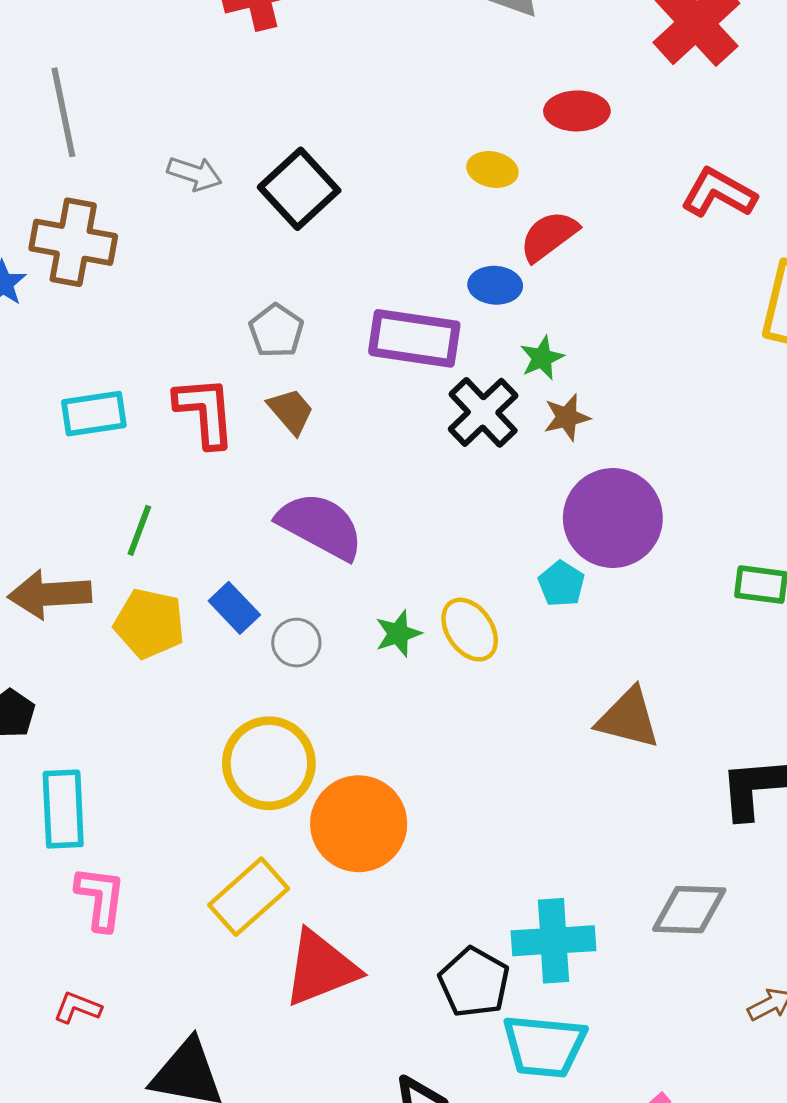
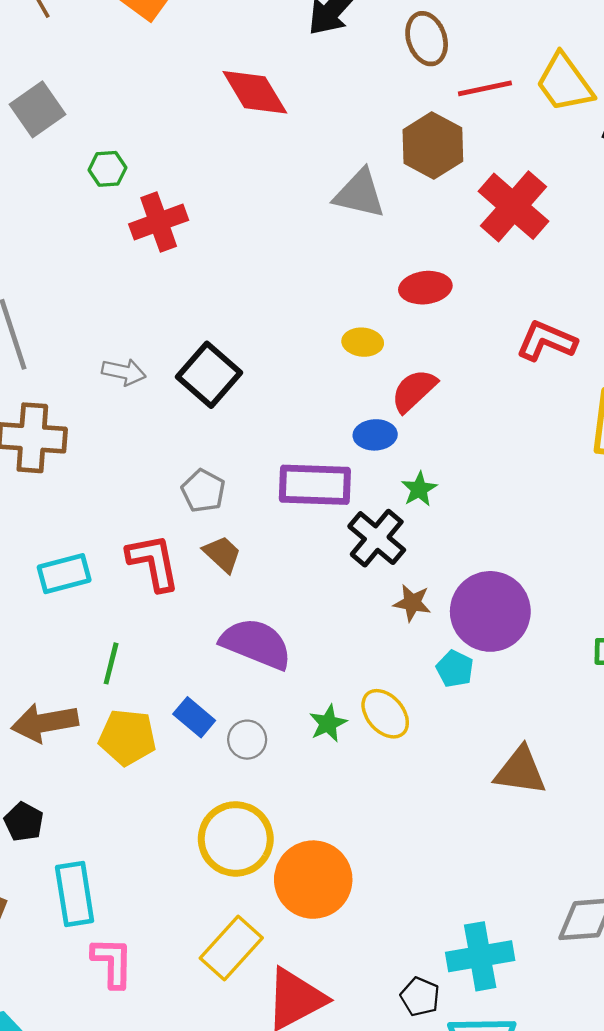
brown star: (567, 417) -> (412, 603), moved, turned 30
black pentagon: (474, 982) -> (420, 997), size x0.7

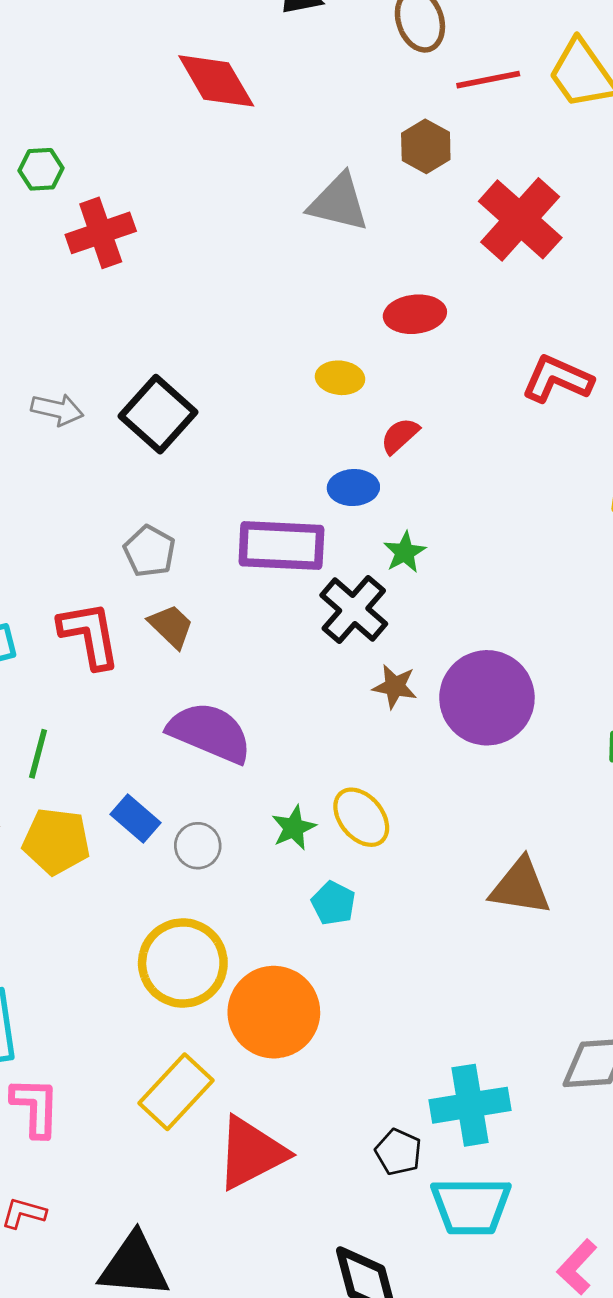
brown hexagon: (433, 145) -> (426, 146), size x0.7
red semicircle: (414, 391) -> (400, 436), size x0.7
cyan pentagon: (455, 669) -> (333, 903), moved

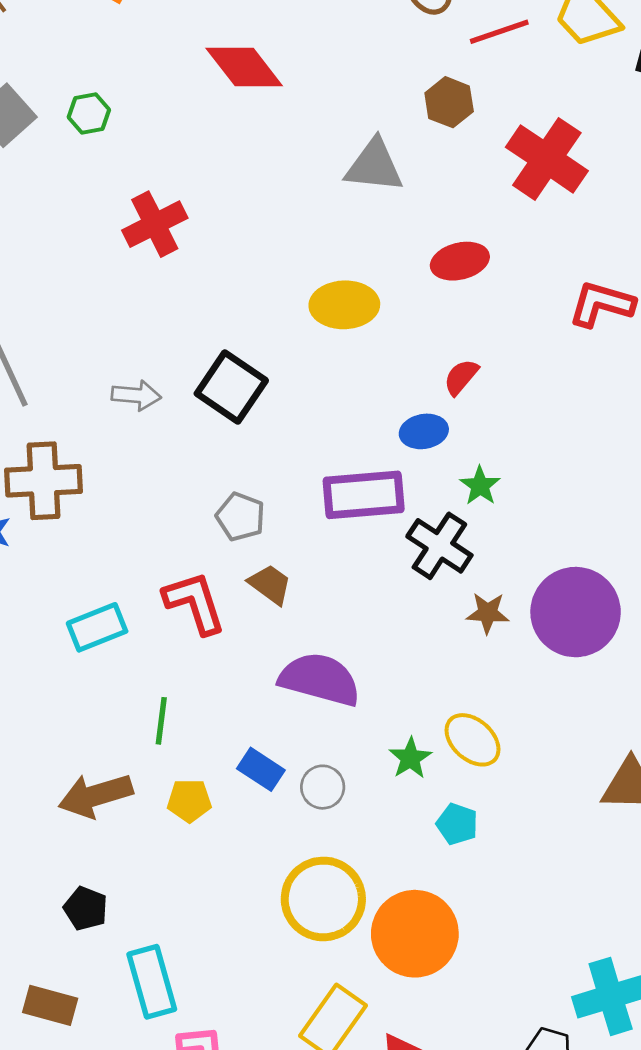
green hexagon: (41, 169) -> (89, 113), moved
yellow ellipse: (340, 378) -> (344, 305), moved, size x1.5
yellow pentagon: (56, 841) -> (189, 801), size x0.7

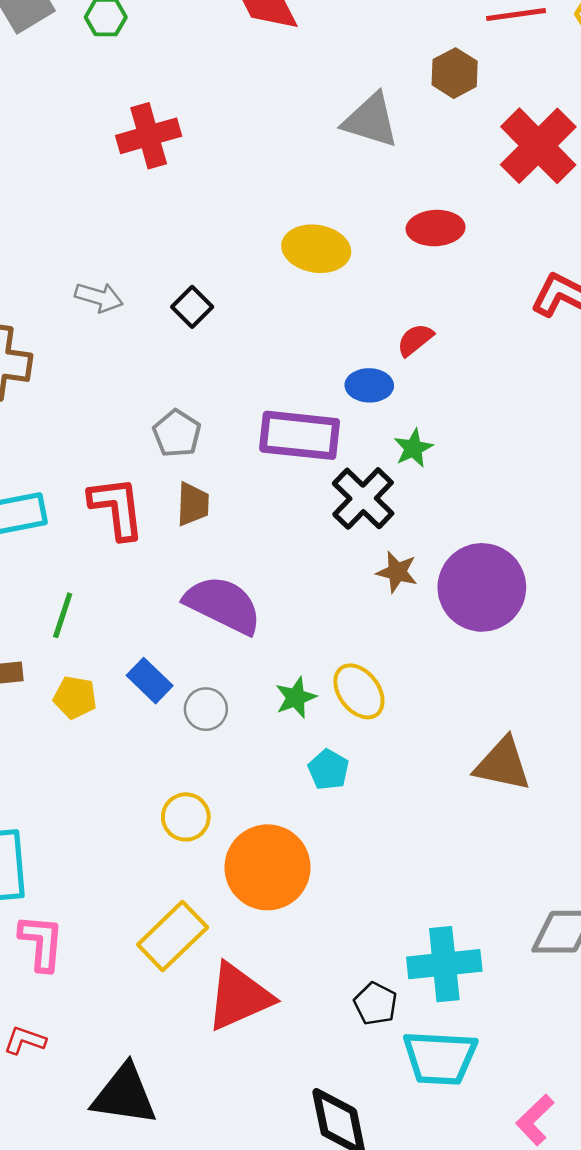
black square: (231, 387) -> (192, 307), size x0.6
brown trapezoid: (270, 584) -> (193, 504), turned 45
yellow circle: (323, 899) -> (186, 817), size x0.6

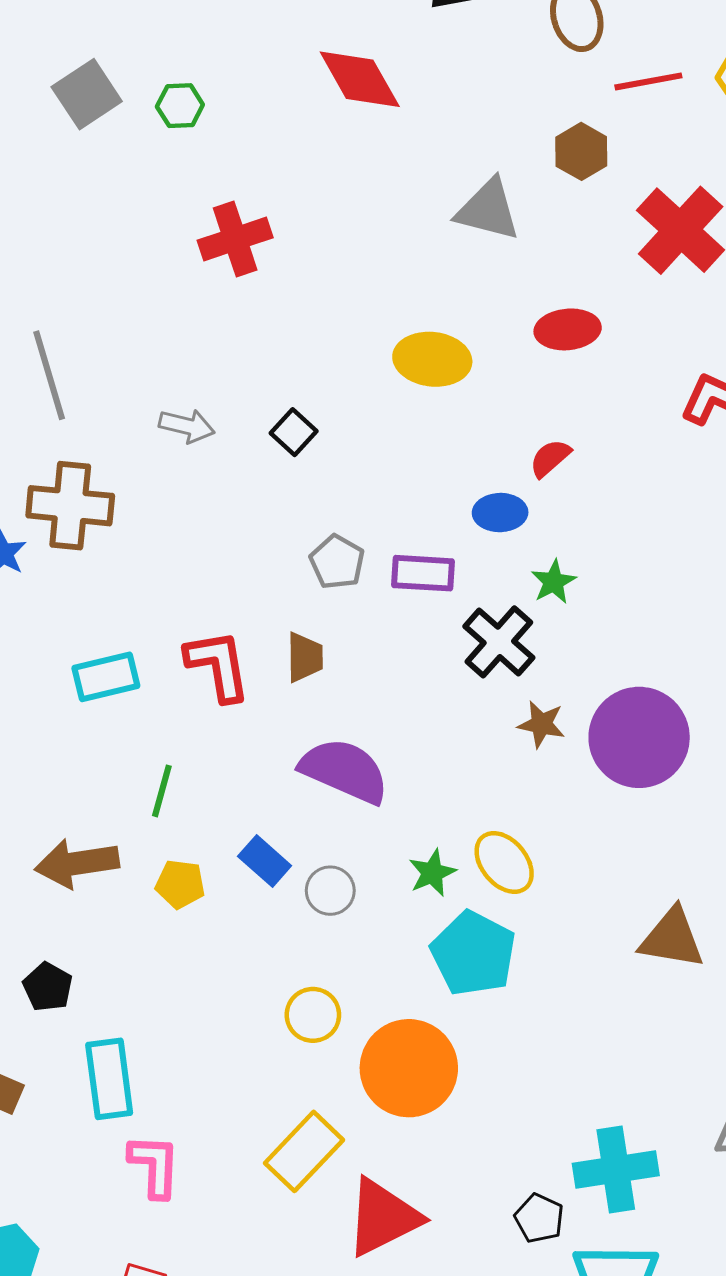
gray pentagon: (177, 434) -> (337, 562), moved
purple rectangle: (300, 435) -> (423, 573), size x0.7
cyan pentagon: (328, 770) -> (473, 953), size x1.8

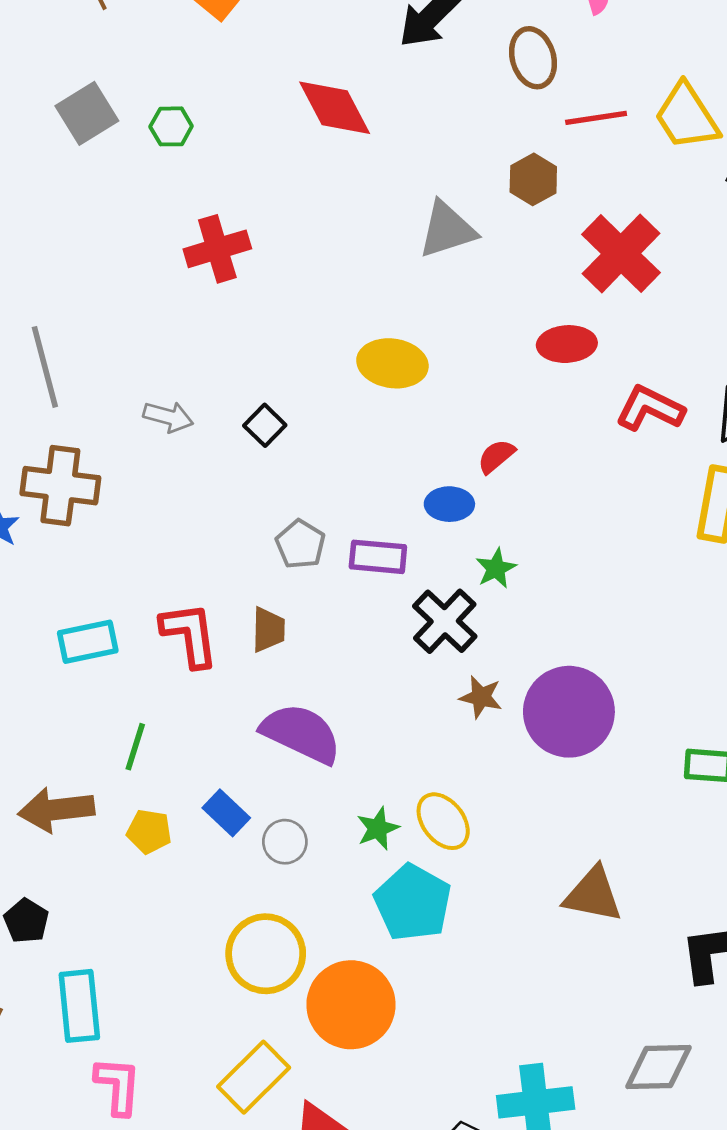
gray triangle: (488, 210) -> (447, 230), turned -34
red ellipse: (568, 329) -> (567, 344), moved
yellow circle: (313, 1015) -> (266, 954), size x1.6

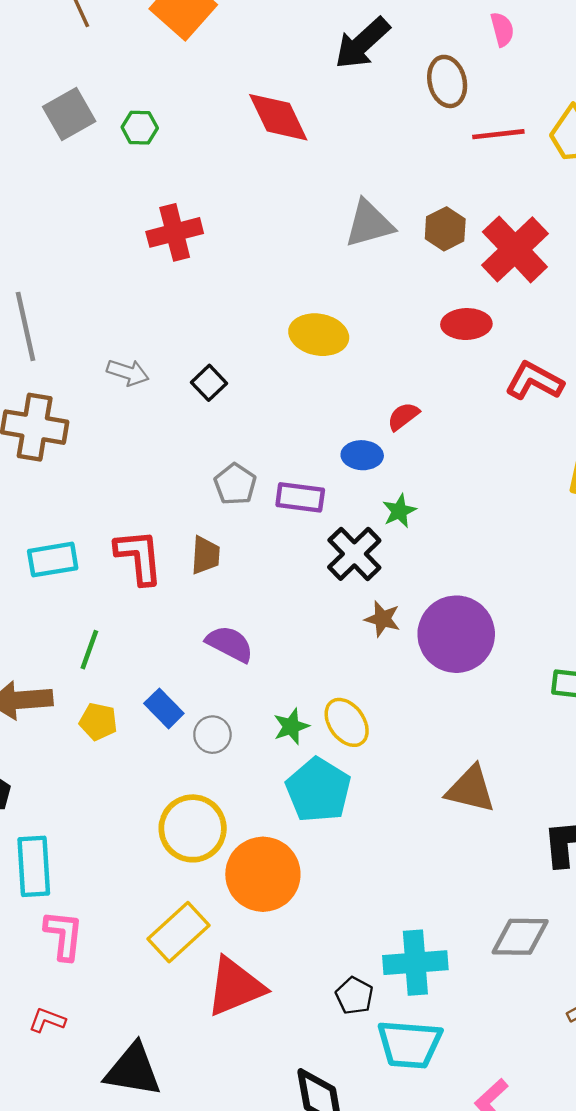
brown hexagon: (533, 179) -> (445, 229), moved
purple semicircle: (301, 733) -> (230, 644), size x0.7

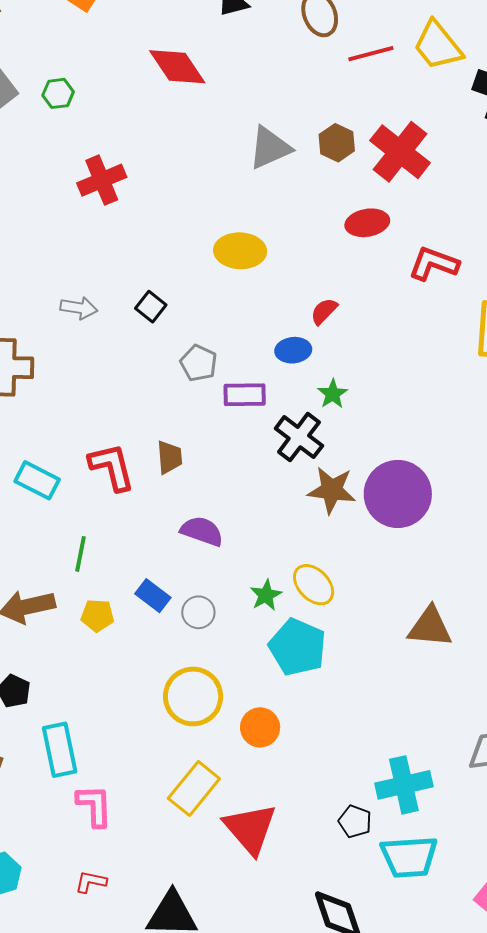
gray pentagon: (235, 484) -> (199, 363), moved
cyan rectangle: (53, 560) -> (37, 480), turned 45
brown star: (382, 619) -> (332, 490), size x1.5
orange circle: (263, 874) -> (260, 727), size x0.6
red triangle: (235, 987) -> (250, 829), turned -40

